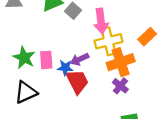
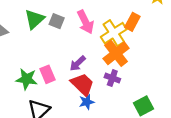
yellow cross: (108, 41) -> (114, 33), moved
blue star: (65, 68) -> (87, 102), moved
purple cross: (120, 86) -> (112, 78), moved

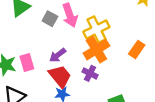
gray square: (57, 21) -> (50, 19), moved
orange rectangle: (132, 22) -> (137, 49), moved

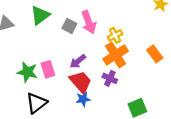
yellow cross: (96, 29) -> (115, 35), size x0.6
orange rectangle: (137, 49) -> (155, 54), turned -70

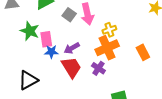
pink rectangle: (48, 69) -> (46, 39), moved
green star: (27, 72) -> (30, 31), moved
blue star: (83, 99) -> (51, 52), moved

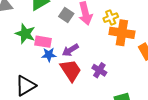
yellow cross: (109, 30) -> (111, 18), moved
pink rectangle: (46, 39) -> (43, 42), turned -70
orange cross: (107, 48) -> (122, 33), moved, turned 35

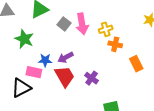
orange cross: (122, 33) -> (115, 44), size x0.6
pink rectangle: (43, 42) -> (34, 72), moved

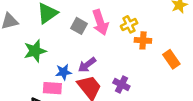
green star: (24, 39) -> (35, 51), turned -30

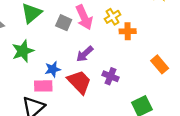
orange rectangle: (171, 59) -> (160, 64), moved
purple arrow: (87, 65) -> (85, 54), moved

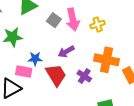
orange cross: (128, 31) -> (106, 60), moved, size x1.6

